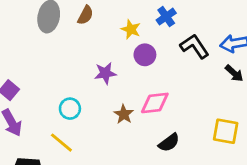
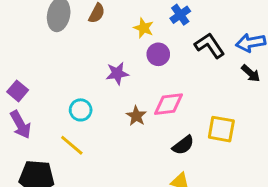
yellow square: (226, 131) -> (221, 129), moved

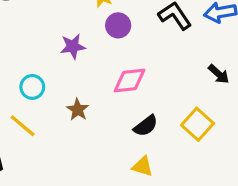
black arrow: (251, 73) -> (219, 74), moved
brown star: (136, 116) -> (78, 110), moved
yellow square: (221, 129) -> (198, 124), moved, turned 32

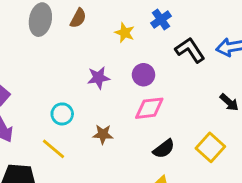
purple circle: (118, 25) -> (143, 75), moved
brown star: (78, 110) -> (103, 134), turned -30

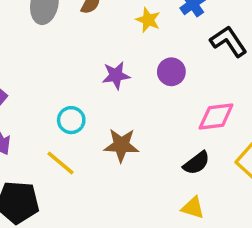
pink diamond: (149, 108) -> (216, 116), moved
brown star: (103, 134) -> (121, 145), size x1.4

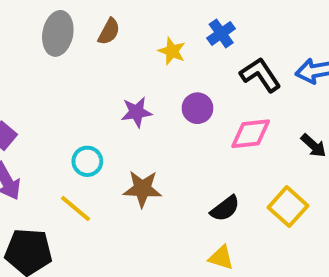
pink diamond: (216, 116) -> (251, 134), moved

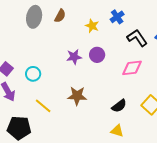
purple circle: (197, 108) -> (97, 55), moved
cyan circle: (87, 161) -> (33, 74), moved

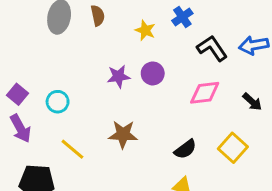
brown semicircle: (60, 16) -> (98, 16), turned -40

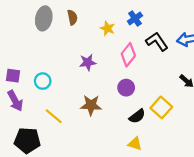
purple circle: (153, 73) -> (126, 88), moved
pink diamond: (205, 93) -> (128, 55), moved, turned -45
purple square: (17, 94) -> (13, 76), turned -32
yellow square: (233, 148) -> (161, 107), moved

